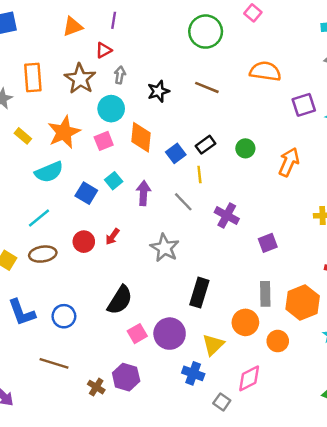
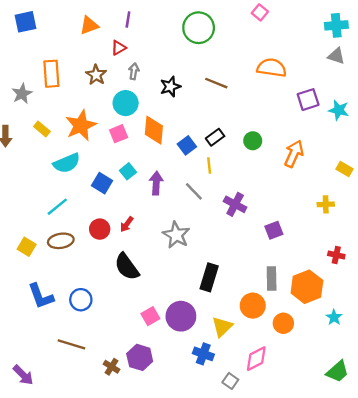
green circle: (206, 32) -> (199, 28), moved
brown star: (80, 79) -> (96, 75), size x0.7
black semicircle: (120, 300) -> (127, 267), moved, turned 112

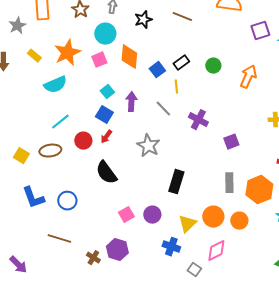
blue square: (102, 183) -> (104, 115), moved
cyan line: (57, 207) -> (60, 122), moved
orange circle: (253, 306) -> (213, 217), moved
purple circle: (181, 316) -> (152, 215), size x0.7

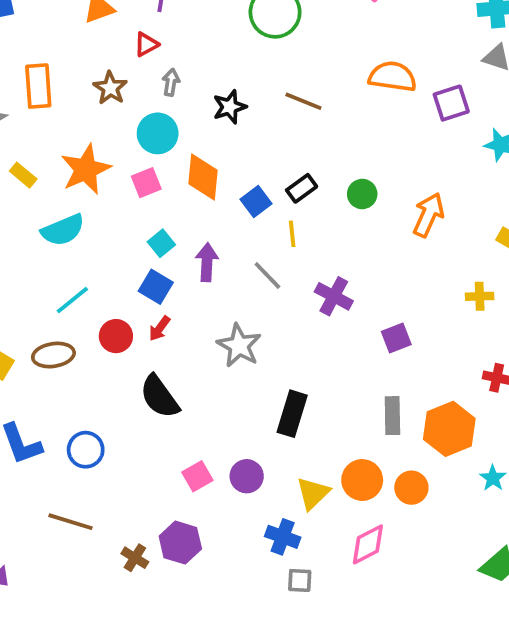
purple square: (260, 31) -> (451, 103), moved
gray square: (194, 270) -> (300, 580), moved, turned -32

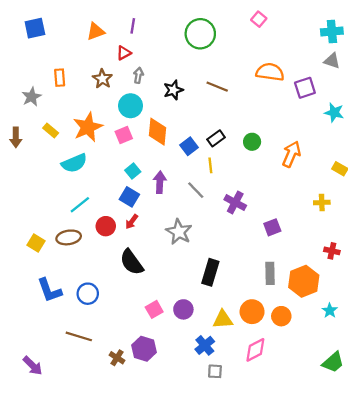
orange rectangle: (38, 86) -> (60, 78), size x0.7
yellow triangle: (313, 493) -> (223, 320), turned 40
blue cross: (283, 537) -> (205, 345), turned 30

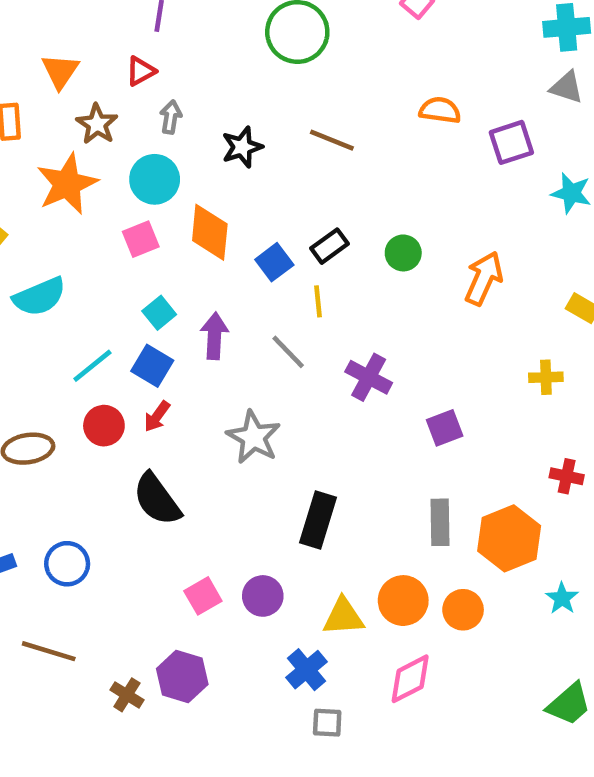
orange triangle: (96, 32) -> (60, 71), moved, turned -36
orange semicircle: (270, 72) -> (440, 110), size x0.7
orange star: (88, 127) -> (67, 184), moved
cyan line: (80, 205) -> (92, 366), moved

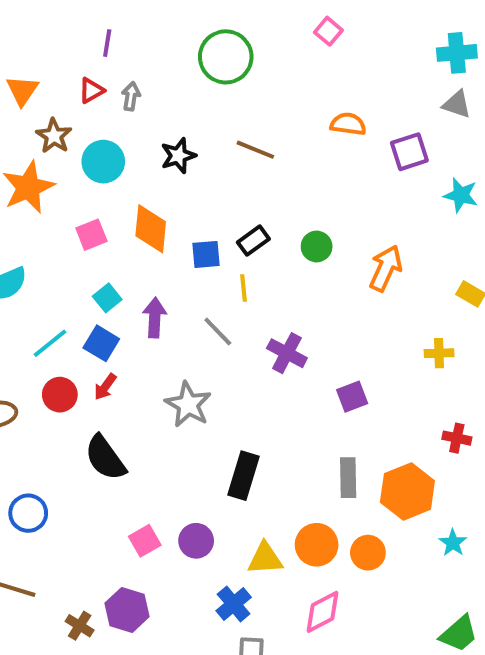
gray arrow: (171, 117) -> (131, 96), moved
cyan circle: (155, 179) -> (103, 162), moved
blue square: (274, 262) -> (206, 254), turned 32

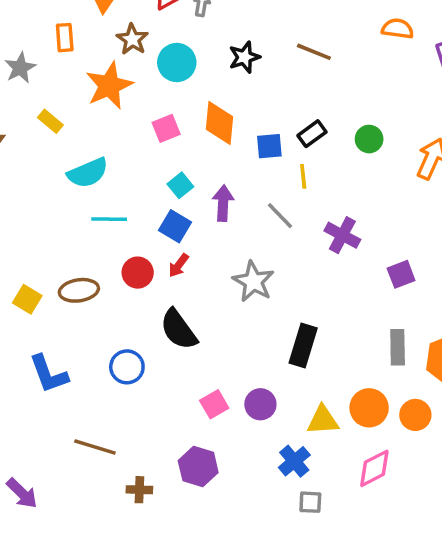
cyan line: (50, 343) -> (109, 219), moved, turned 40
blue circle: (28, 513) -> (127, 367), moved
brown cross: (80, 626) -> (139, 490), moved, turned -30

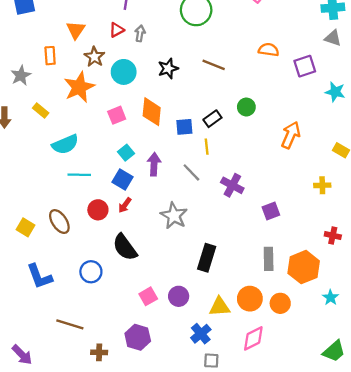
green circle: (369, 139) -> (246, 107), moved
brown ellipse: (79, 290) -> (59, 222), turned 65

